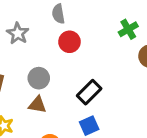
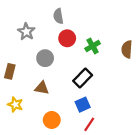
green cross: (128, 29) -> (93, 46), moved
gray circle: (39, 78) -> (45, 58), moved

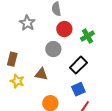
gray circle: (45, 58) -> (53, 49), moved
yellow star: (15, 105) -> (17, 81), moved

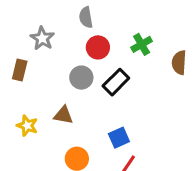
green cross: (87, 36) -> (142, 44), moved
brown rectangle: (12, 59) -> (20, 70), moved
black rectangle: (78, 65) -> (116, 82), moved

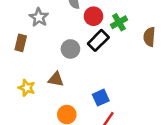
red circle: (98, 47) -> (93, 16), moved
black rectangle: (116, 82) -> (98, 40), moved

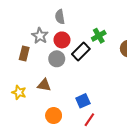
red circle: (93, 16) -> (62, 40), moved
gray star: (39, 17) -> (40, 36), moved
brown rectangle: (21, 43) -> (24, 54), moved

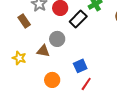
brown rectangle: (24, 54) -> (24, 21), turned -48
gray circle: (57, 59) -> (57, 39), moved

